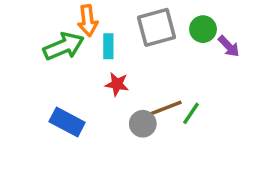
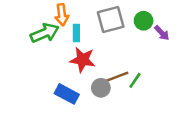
red star: (117, 84) -> (83, 60), size x1.5
blue rectangle: (67, 122) -> (67, 94), moved

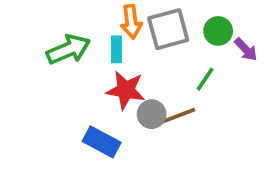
orange arrow: (62, 15) -> (131, 22), moved
green line: (135, 80) -> (205, 79), moved
gray circle: (101, 88) -> (152, 114), moved

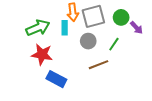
red star: (126, 90) -> (42, 54), moved
gray circle: (152, 114) -> (88, 41), moved

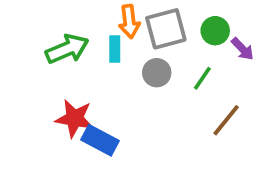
red star: (42, 54) -> (74, 118), moved
brown line: (98, 65) -> (226, 120), moved, turned -30

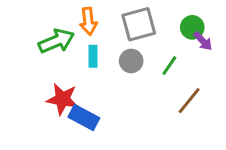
orange arrow: (129, 22) -> (88, 21), moved
green circle: (215, 31) -> (192, 27), moved
cyan rectangle: (115, 49) -> (93, 56), moved

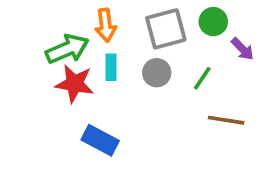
green circle: (192, 27) -> (213, 22), moved
red star: (62, 99) -> (75, 84), moved
brown line: (189, 101) -> (226, 120), turned 60

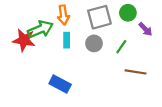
red star: (75, 84) -> (24, 40), moved

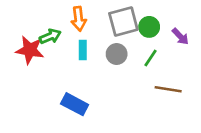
green circle: (128, 13) -> (149, 27), moved
green arrow: (40, 29) -> (50, 36), size x0.7

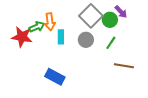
orange arrow: (79, 19) -> (50, 22), moved
gray square: (123, 21) -> (91, 16), turned -30
purple arrow: (180, 36) -> (121, 12), moved

